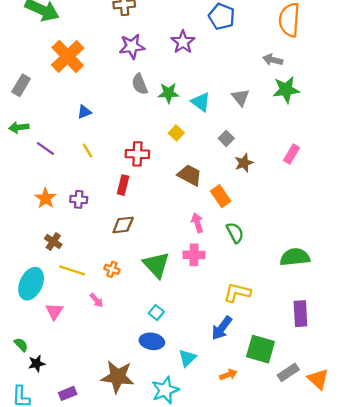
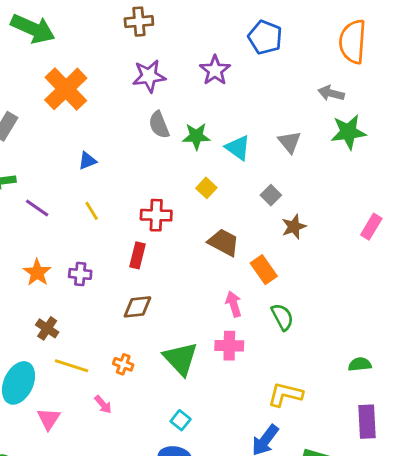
pink rectangle: (292, 154) -> (371, 227), moved
green semicircle: (295, 257) -> (360, 364), moved, size x0.6

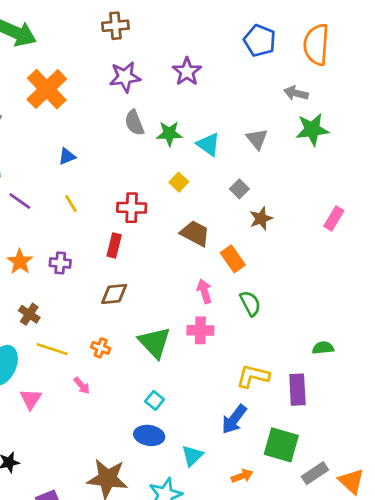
blue pentagon: (265, 37) -> (260, 41), moved
purple rectangle: (367, 422) -> (297, 390), moved

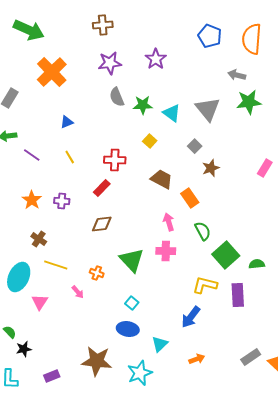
gray triangle: (257, 139) -> (208, 109), size x1.5
red rectangle: (114, 245) -> (102, 188), turned 30
orange cross: (101, 348) -> (97, 273), moved
green square: (281, 445) -> (226, 255), moved, turned 32

